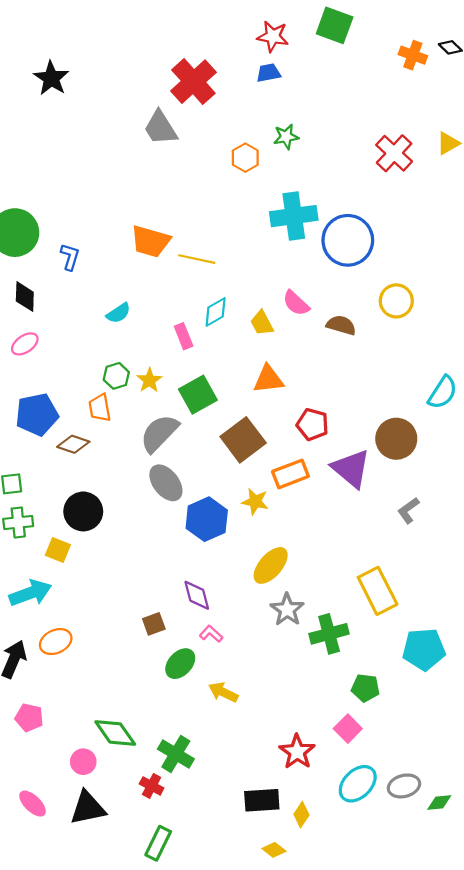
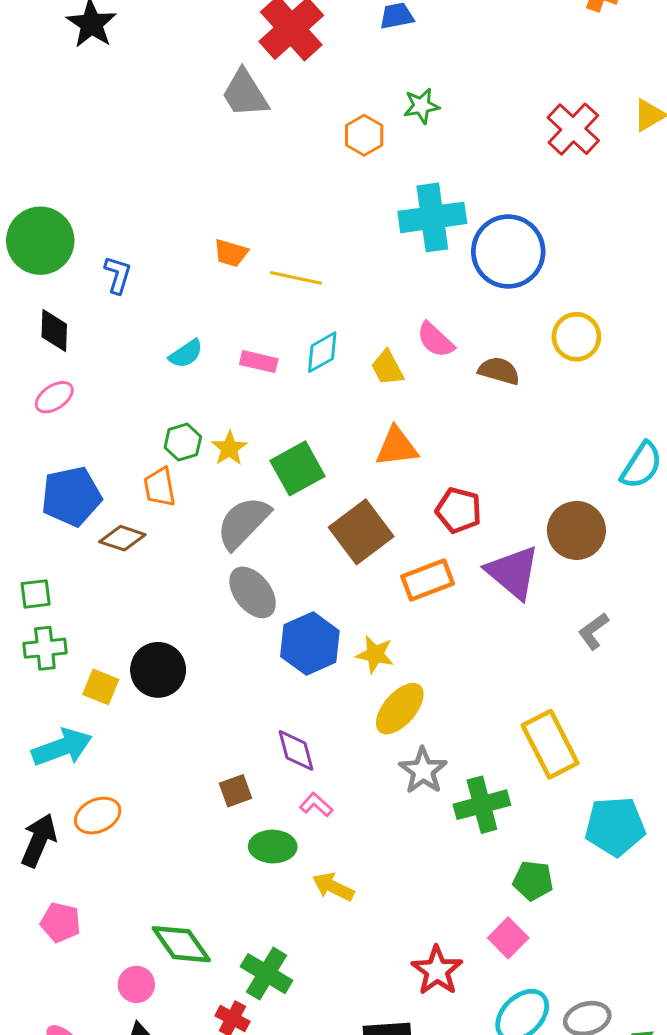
orange trapezoid: (150, 241) -> (231, 253), size x0.6
pink rectangle: (184, 336) -> (259, 362), moved, turned -55
yellow star: (255, 502) -> (375, 654), moved
black circle: (83, 511) -> (158, 670), moved
green ellipse: (180, 664) -> (273, 847), turned 48

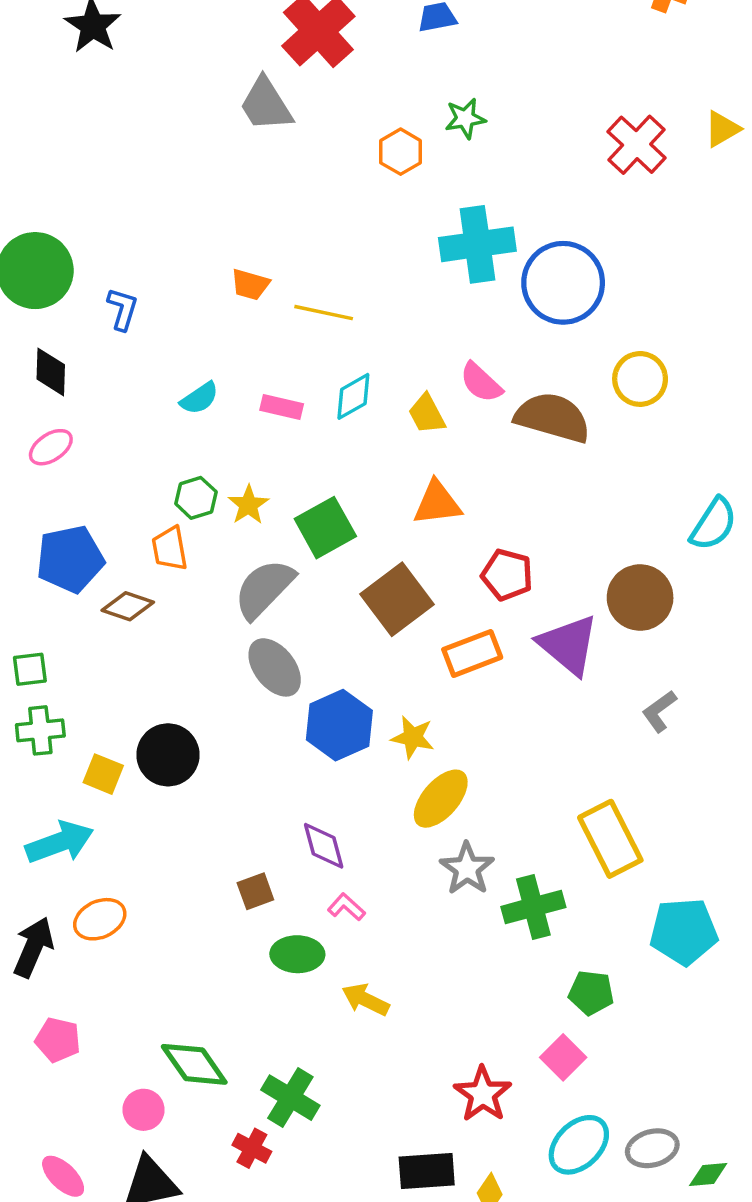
brown semicircle: (499, 371) -> (553, 417), size x1.6

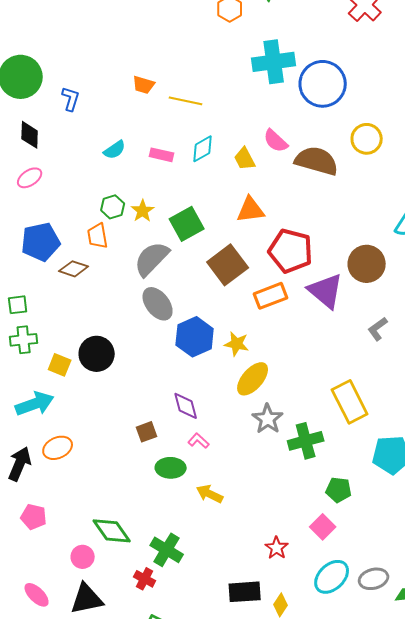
red pentagon: (507, 575) -> (291, 251), size x1.5
red star: (483, 1094) -> (277, 548), size x0.7

